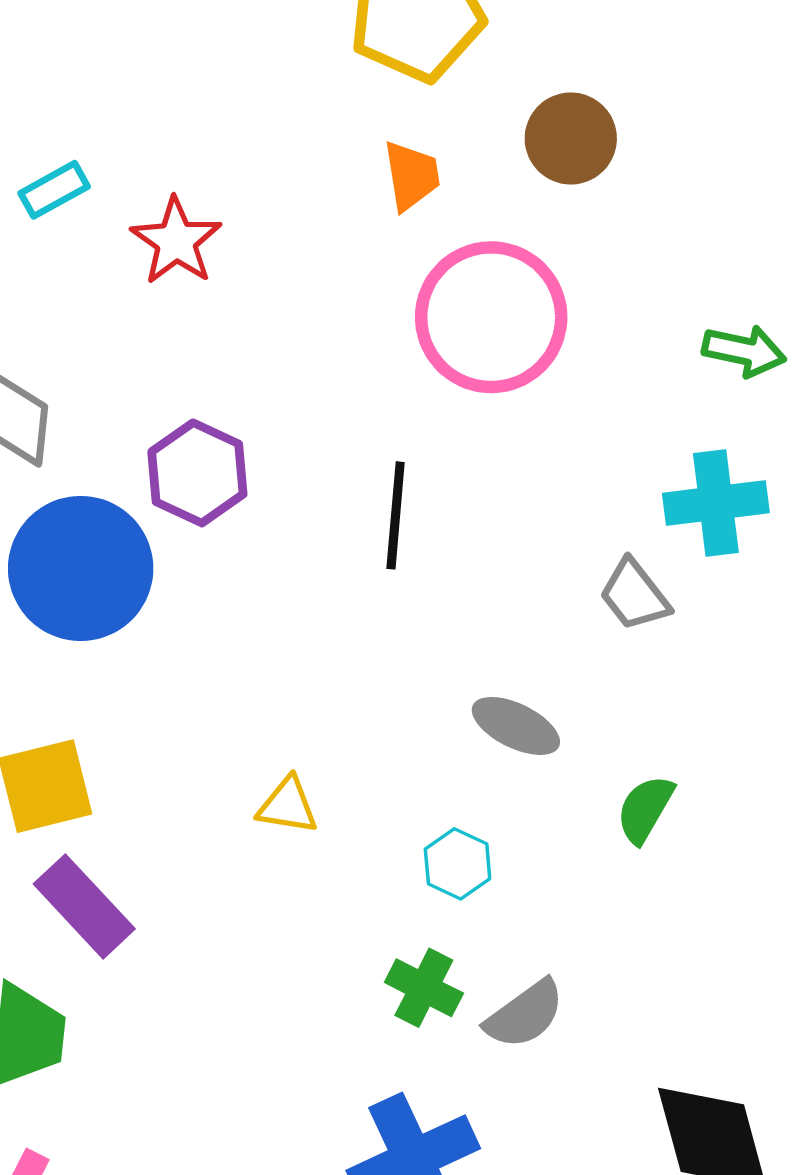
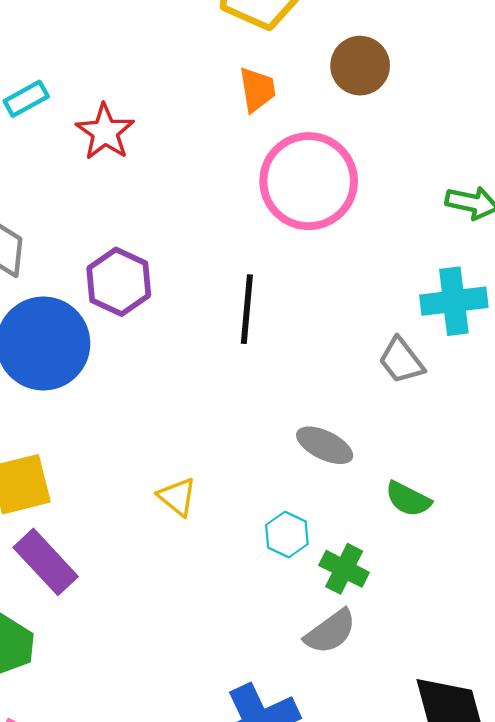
yellow triangle: (288, 806) -> (177, 497), turned 30
green semicircle: (645, 809) -> (408, 499), turned -93
green cross: (424, 988) -> (344, 569), moved

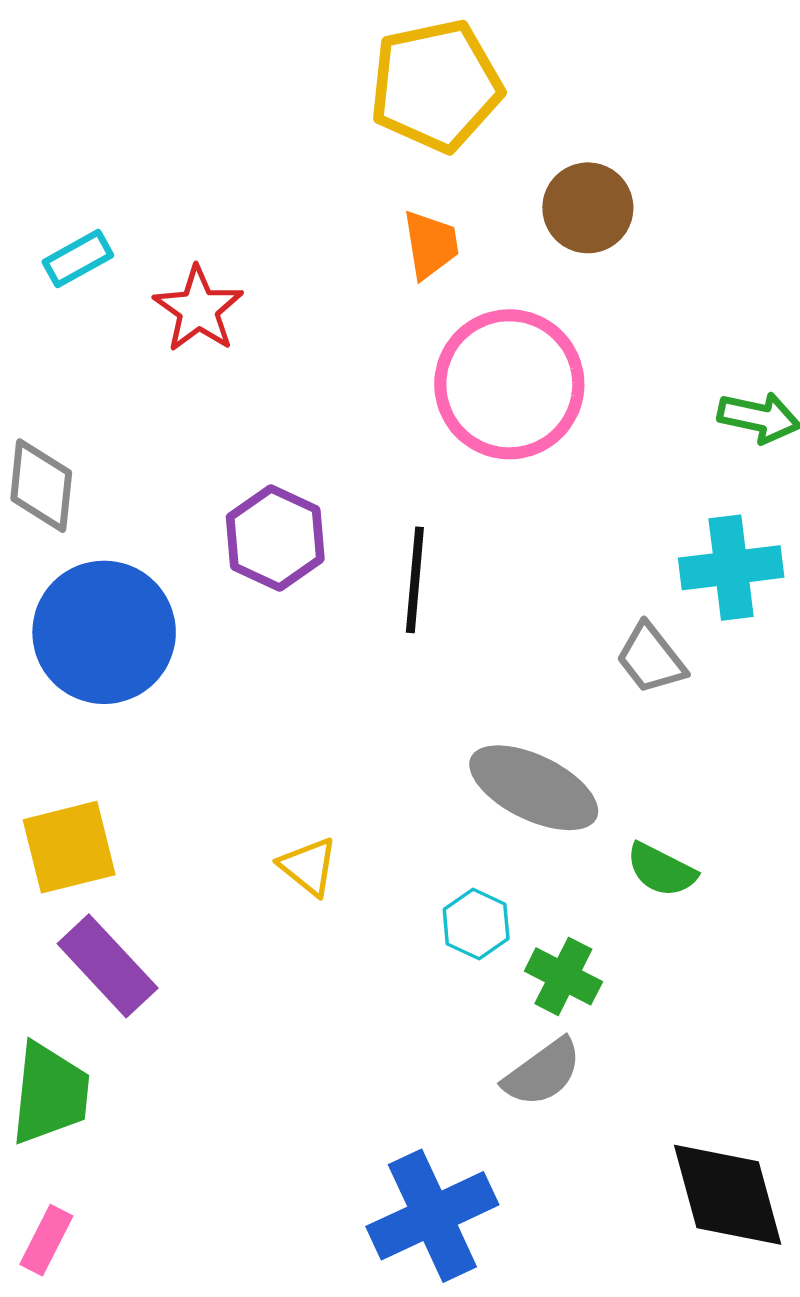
purple hexagon: (119, 282) -> (275, 538), moved
gray ellipse: (325, 445) -> (534, 788), size x1.5

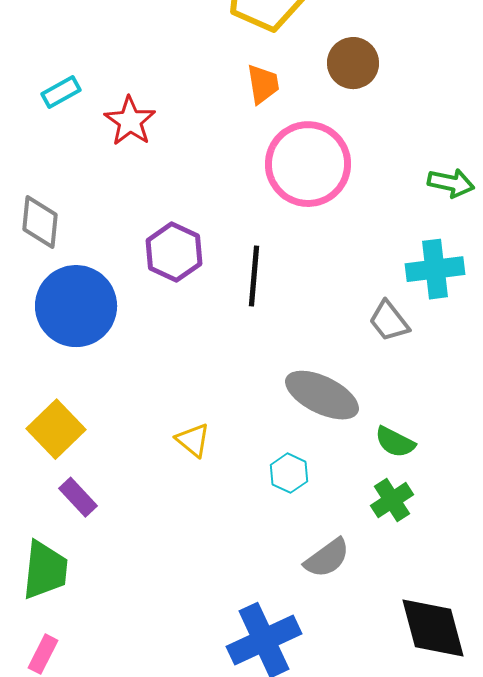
yellow square: (69, 847) -> (56, 429), turned -30
purple rectangle: (108, 966) -> (78, 497), size x0.7
green cross: (563, 976) -> (392, 500), moved, turned 30

